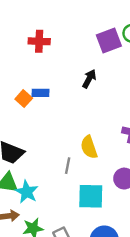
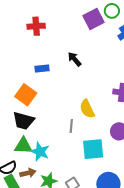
black arrow: (89, 79) -> (74, 59), moved, turned -63
orange square: (24, 99) -> (26, 95), moved, size x1.5

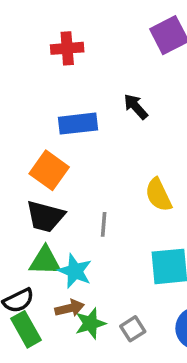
blue rectangle: (42, 69) -> (78, 124), size x1.5
gray line: (71, 126) -> (104, 224), moved
brown arrow: (28, 173) -> (70, 308), moved

